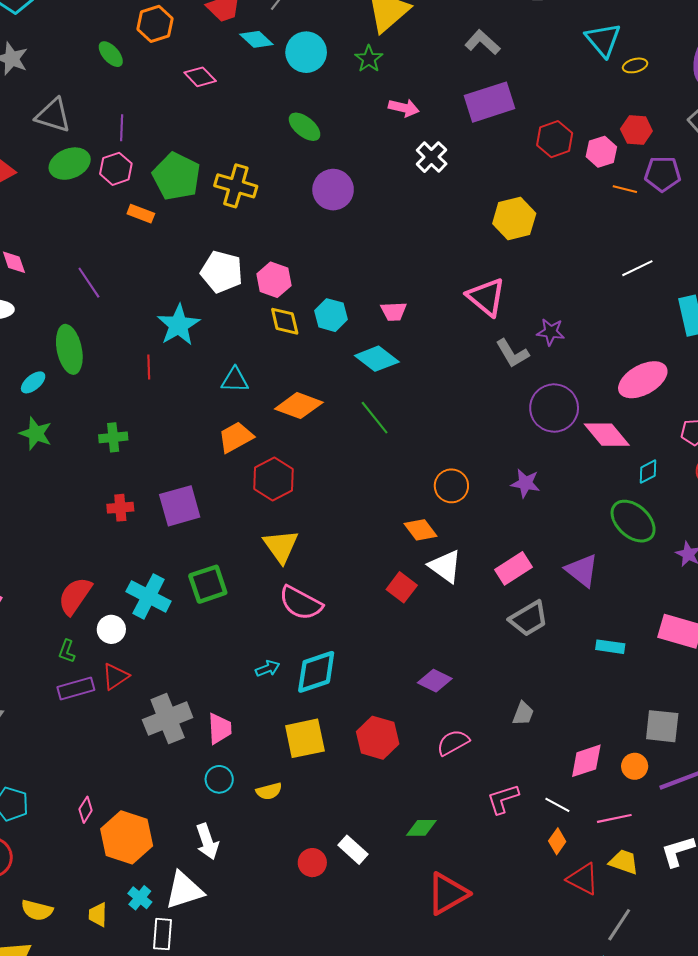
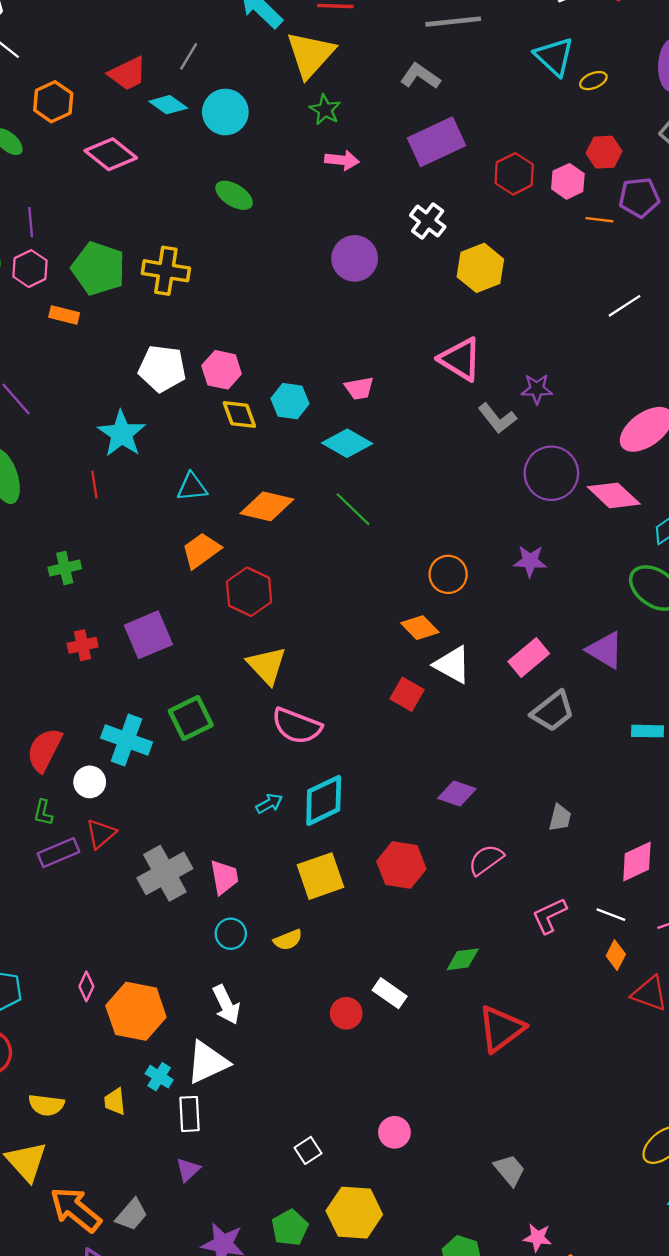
green star: (369, 59) -> (325, 110), moved
pink diamond: (200, 77) -> (111, 154), size x1.4
white cross: (432, 157) -> (428, 221), moved
purple circle: (333, 190) -> (355, 258), moved

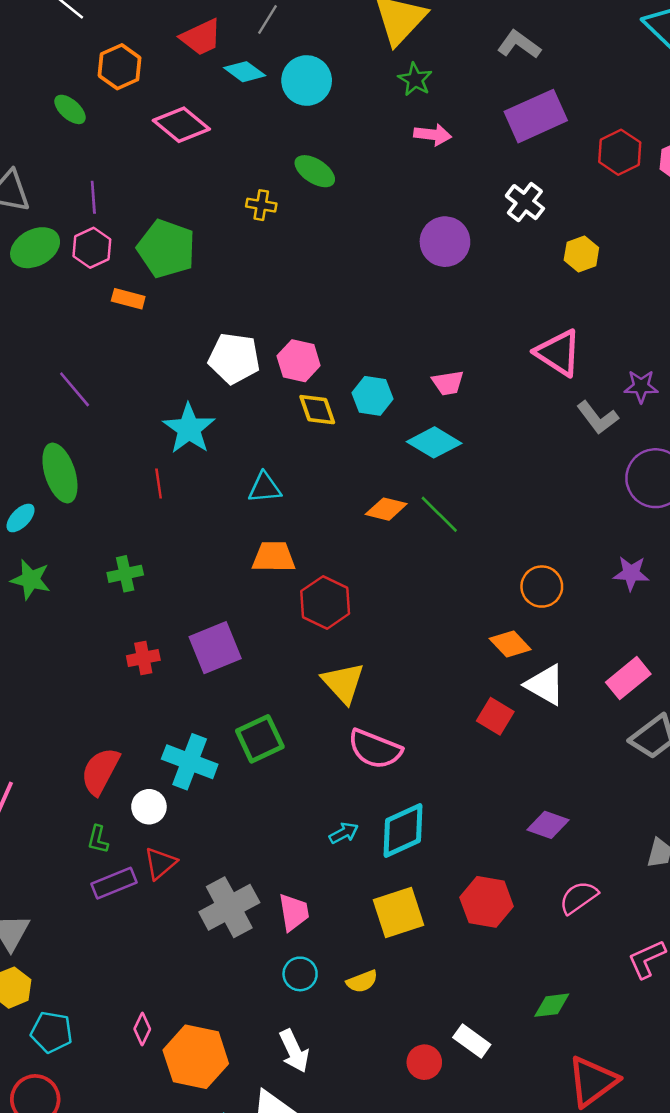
yellow hexagon: (480, 268) -> (581, 254), size x0.7
yellow cross: (166, 271) -> (261, 205), moved, size x0.6
orange diamond: (267, 506) -> (386, 509), moved, size x0.7
orange trapezoid: (201, 550) -> (274, 557), turned 36

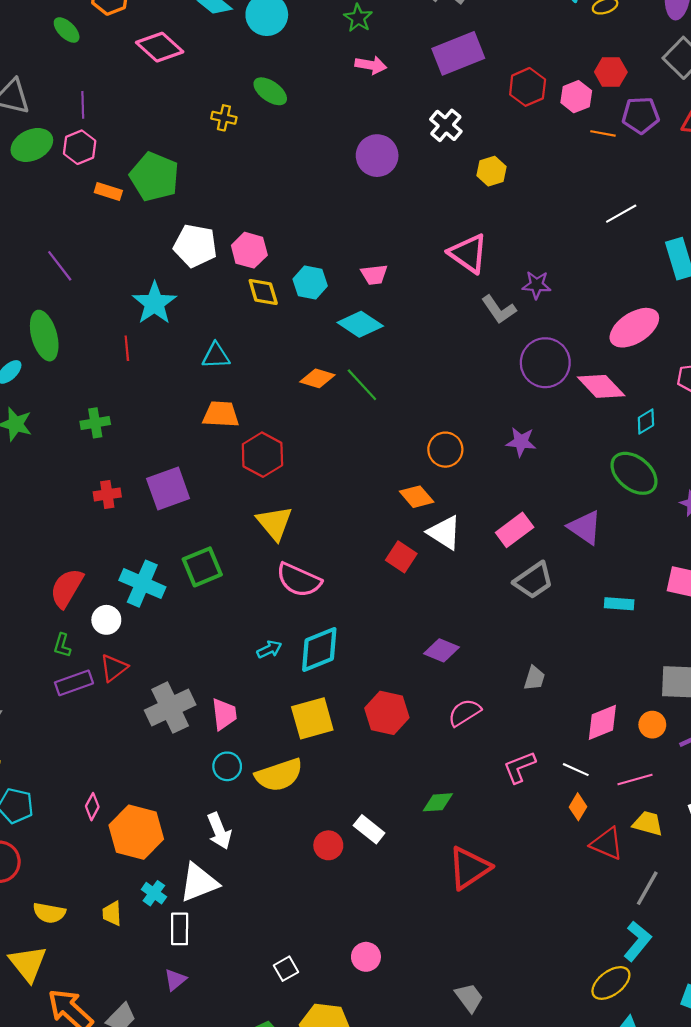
green pentagon: (166, 249) -> (154, 177), moved
yellow semicircle: (362, 981) -> (279, 775), size x1.8

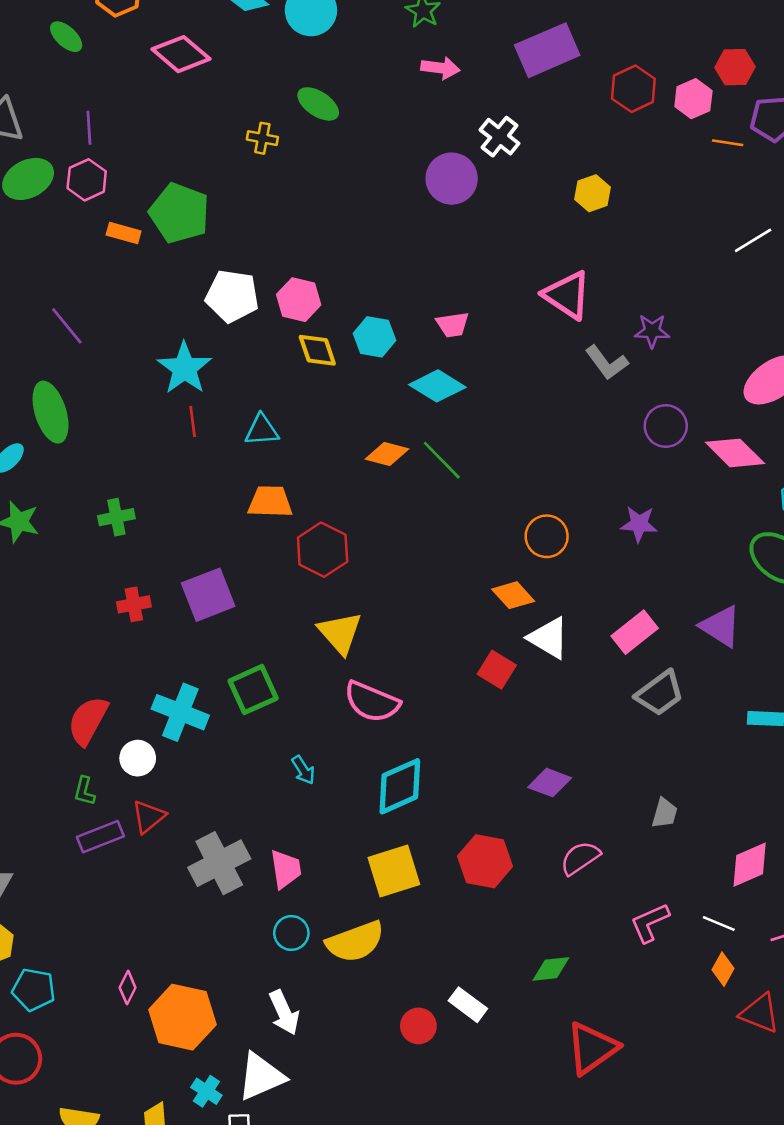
white cross: (446, 125) -> (500, 137), moved
red line: (127, 348) -> (193, 422), moved
purple circle: (545, 363) -> (666, 426), size x0.7
cyan arrow: (269, 649) -> (303, 770), moved, turned 85

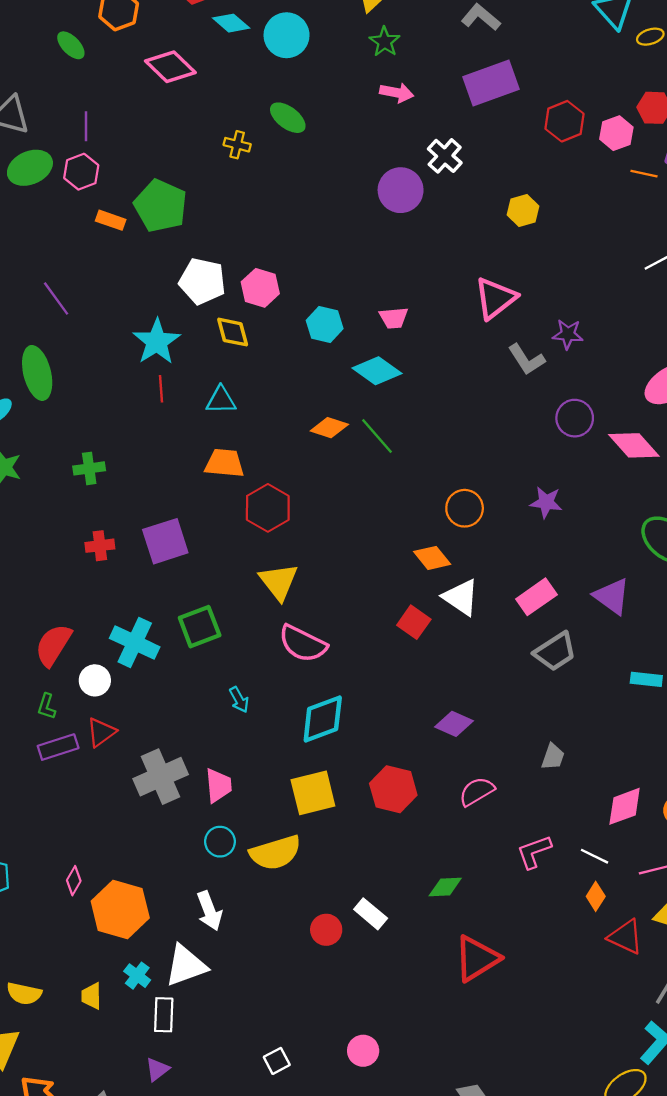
pink triangle: (567, 295) -> (495, 298), turned 45
yellow diamond: (317, 350) -> (233, 332), moved

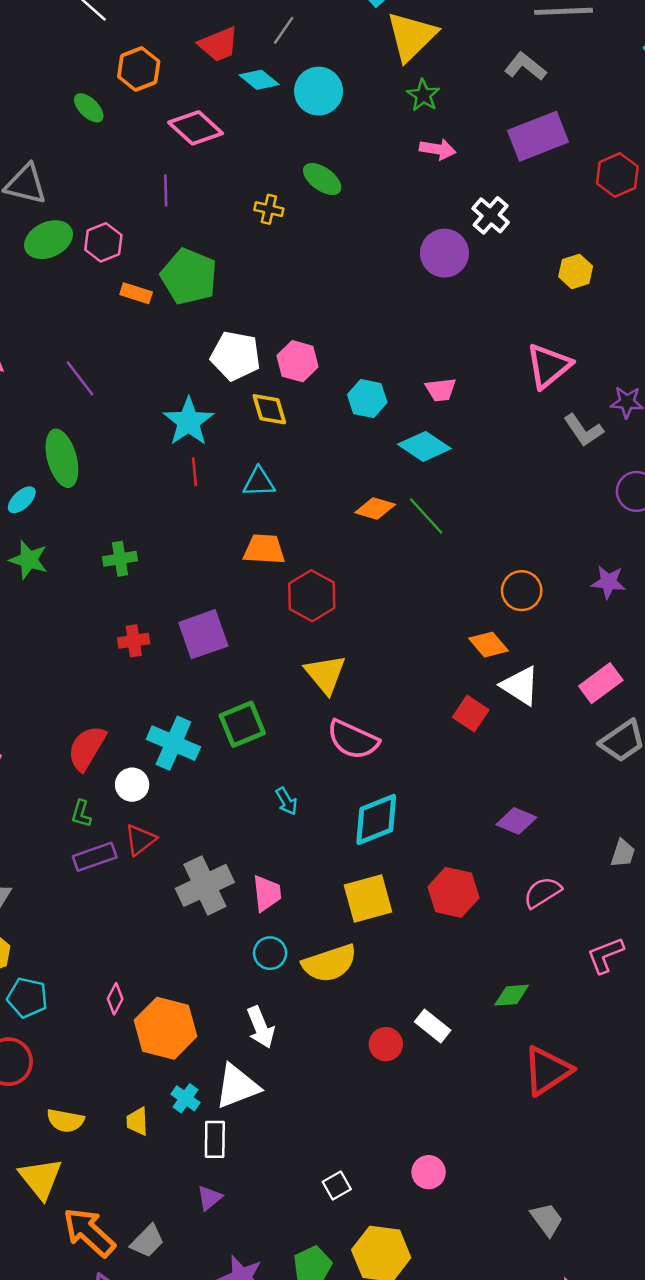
purple line: (86, 126) -> (166, 190), moved

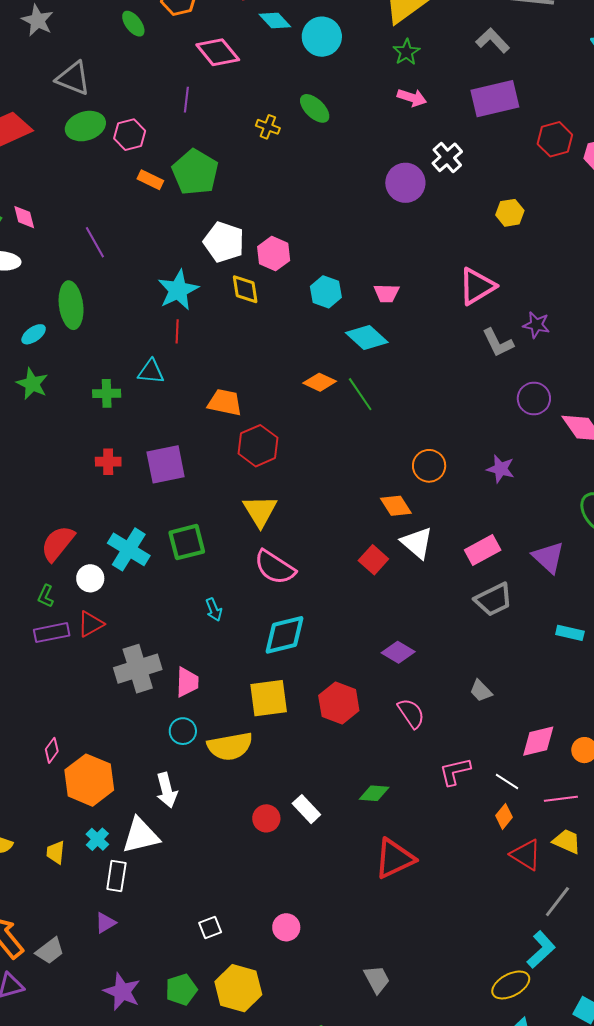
cyan triangle: (259, 482) -> (151, 372), moved
gray trapezoid: (623, 853) -> (481, 691), turned 110
pink semicircle: (542, 892) -> (411, 713), turned 80

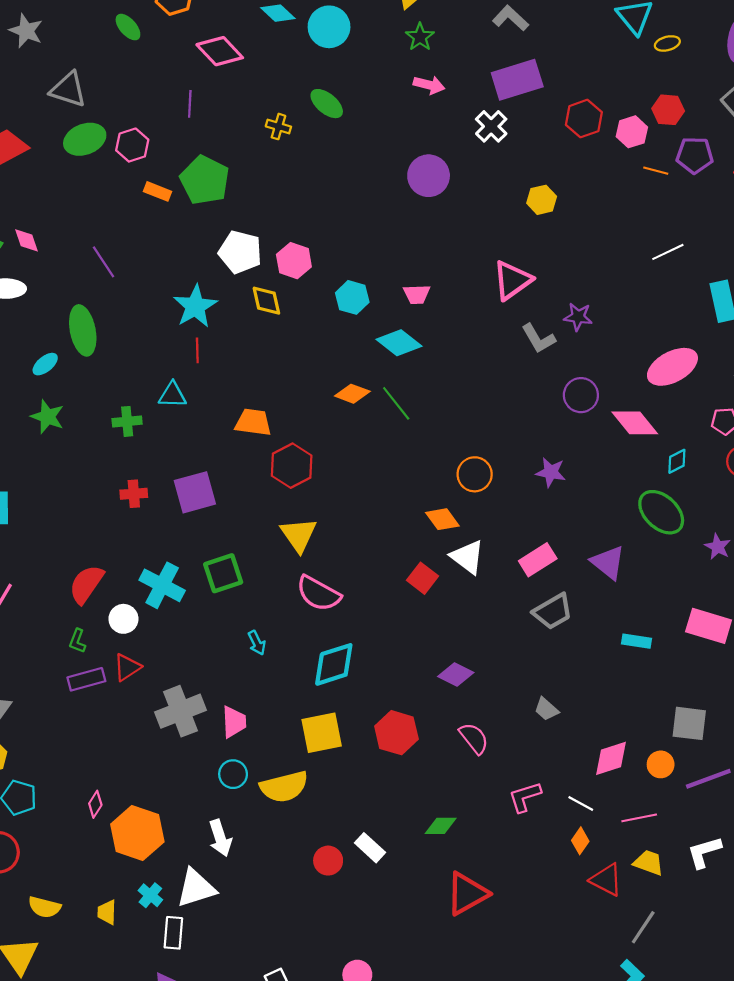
white cross: (447, 157) -> (491, 126), moved

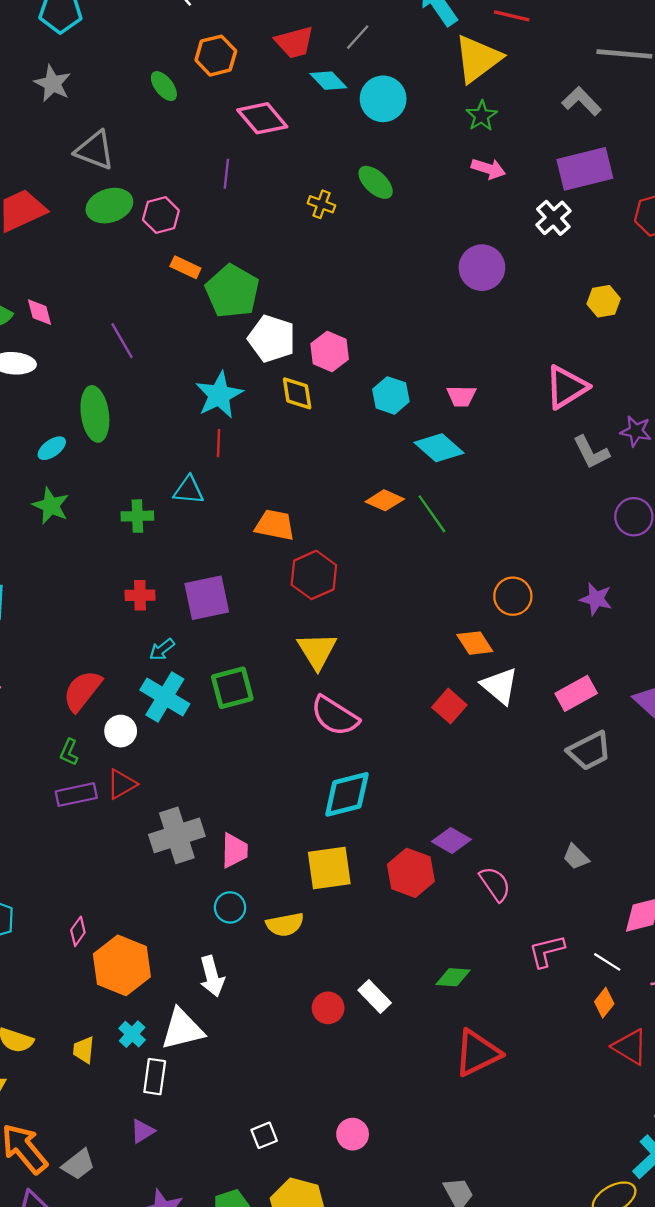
green pentagon: (205, 180) -> (232, 291), moved
cyan arrow: (257, 643) -> (162, 649), moved, turned 75
purple diamond: (456, 674) -> (451, 841), moved
yellow semicircle: (284, 787) -> (285, 924), size x0.7

